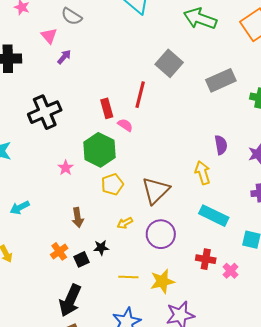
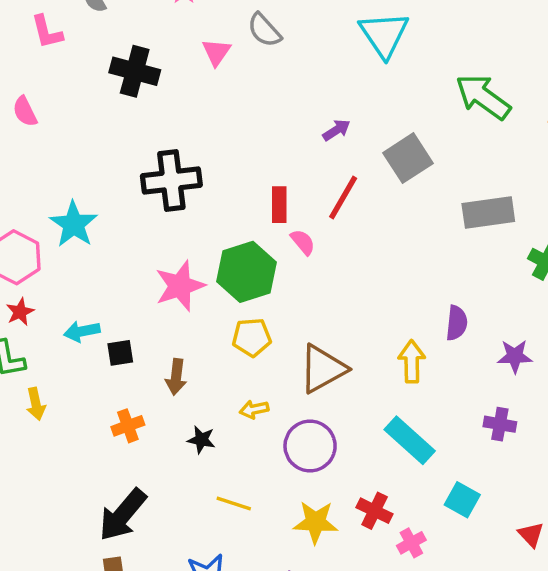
purple arrow: (64, 57) -> (336, 130), moved
pink star: (66, 168) -> (180, 286), size x1.8
black square: (82, 259) -> (120, 353), moved
yellow star: (162, 281) -> (315, 522), moved

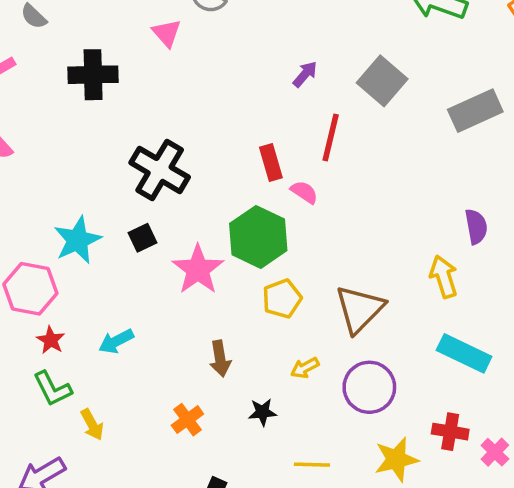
black cross: (171, 181) -> (160, 170), turned -36
cyan star: (74, 224) -> (78, 240), turned 30
black square: (120, 353) -> (142, 238), moved

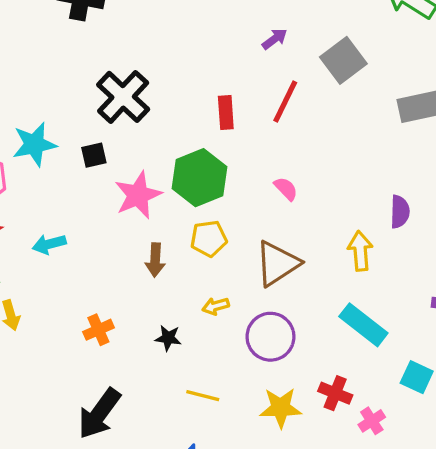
pink semicircle: (304, 192) -> (286, 189), moved
brown arrow: (220, 359) -> (155, 260), moved

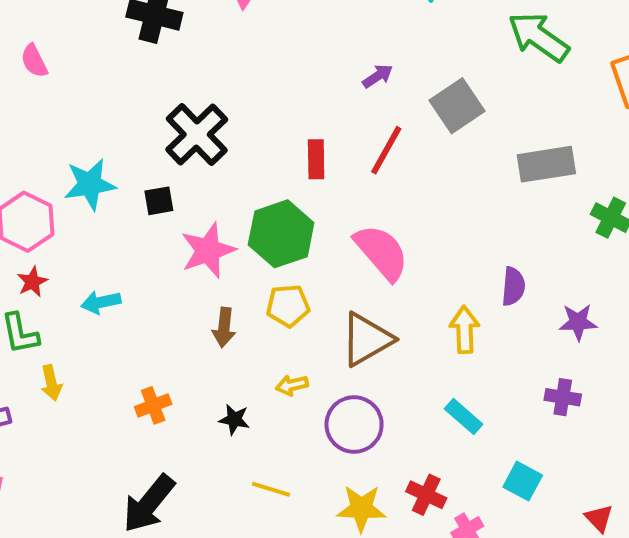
pink semicircle: (286, 189) -> (381, 252), size x2.0
cyan rectangle: (363, 325) -> (464, 416), size x0.7

